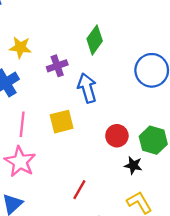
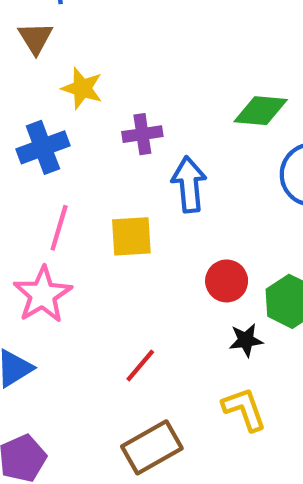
green diamond: (95, 40) -> (261, 111), moved, turned 48
black star: (133, 165) -> (246, 340), turned -30

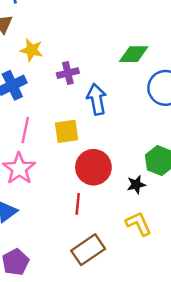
red circle: (227, 281) -> (93, 167), moved, size x1.5
red line: (140, 366) -> (78, 204), turned -30

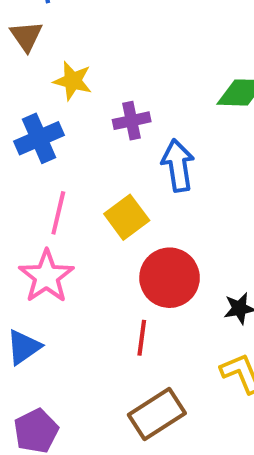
yellow square: (67, 131) -> (127, 217), turned -30

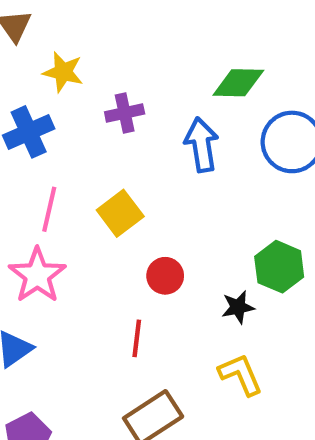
blue arrow: (178, 165) -> (202, 145), moved
red circle: (170, 278) -> (165, 276), size x0.6

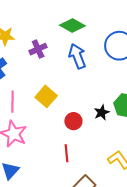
green diamond: (238, 83) -> (72, 26), moved, turned 40
black star: (238, 307) -> (102, 112), moved

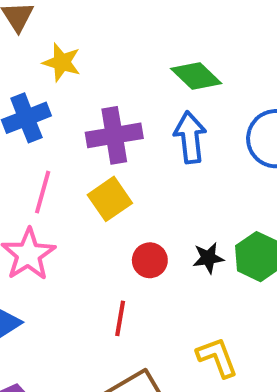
purple cross: (38, 49) -> (114, 135), moved, size x1.5

